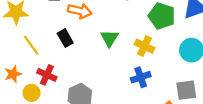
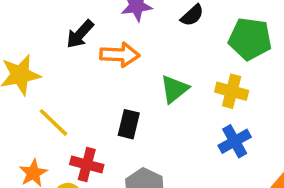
black rectangle: (65, 38) -> (129, 124), moved, turned 54
green triangle: (109, 38) -> (174, 89), turned 30

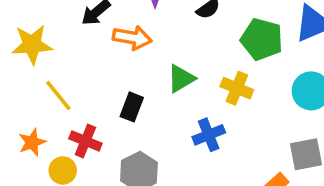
blue cross: (235, 141) -> (209, 135), moved

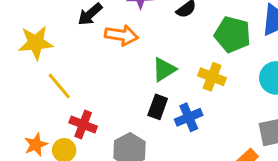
black rectangle: (132, 107) -> (158, 107), moved
orange star: (32, 142) -> (36, 145), moved

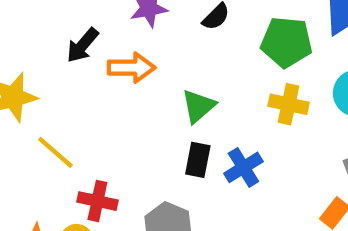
yellow cross: (212, 77) -> (289, 104), moved

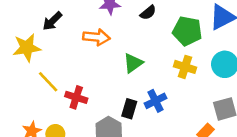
black arrow: (83, 45) -> (52, 21), moved
black rectangle: (198, 160) -> (129, 109), moved
red cross: (97, 201) -> (76, 97), moved

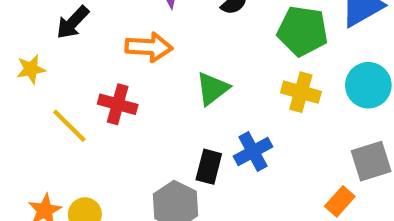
yellow star: (27, 48) -> (31, 69), size x0.6
red cross: (76, 97) -> (118, 104), moved

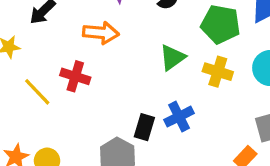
green triangle: (212, 89) -> (172, 57), moved

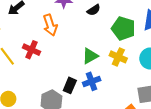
orange arrow: (101, 33) -> (50, 25), turned 60
green triangle: (172, 57) -> (90, 56), moved

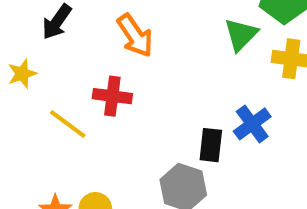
green triangle: (90, 56) -> (241, 35), moved

